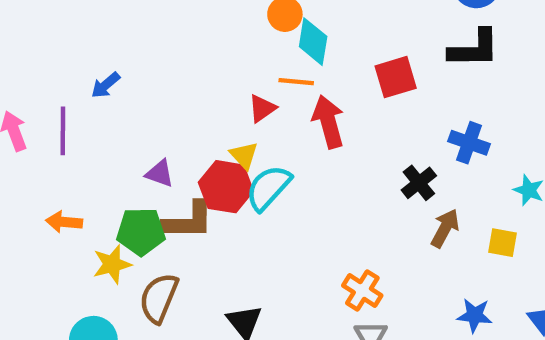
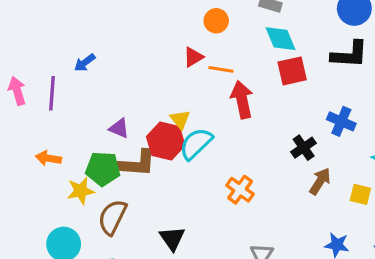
cyan diamond: (313, 42) -> (281, 39), moved, turned -36
red triangle: (262, 108) -> (193, 57), moved
orange cross: (362, 290) -> (240, 190), moved

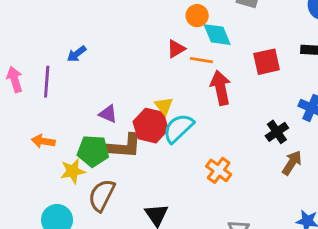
cyan diamond: (281, 39) -> (217, 35), moved

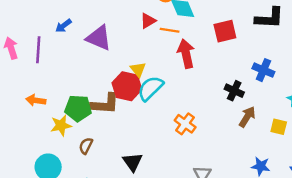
purple triangle: (108, 114) -> (99, 38), moved, size x1.6
black cross: (277, 132) -> (234, 91), turned -30
brown semicircle: (102, 195) -> (86, 146), size x0.6

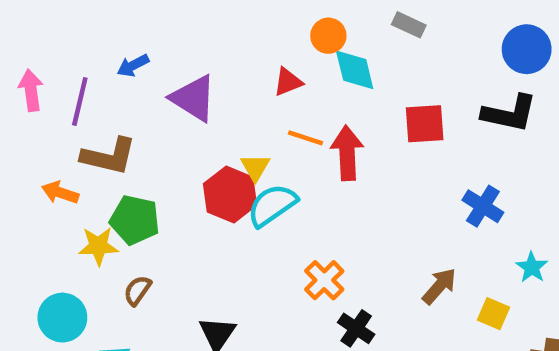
orange line: (170, 30) -> (305, 138), moved
black cross: (234, 91) -> (356, 328), moved
brown L-shape: (105, 104) -> (109, 156), moved

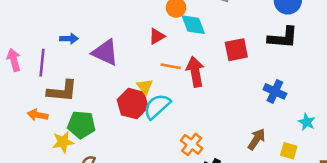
blue arrow: (133, 66) -> (69, 39), turned -144

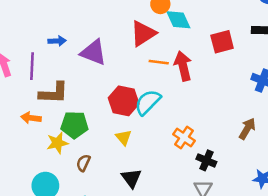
red triangle: (157, 36) -> (143, 33), size x1.6
yellow triangle: (145, 86) -> (124, 137), moved

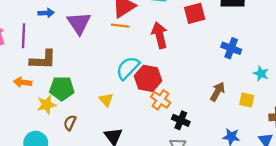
purple triangle: (94, 52) -> (79, 23), turned 35
orange line: (159, 62) -> (120, 26), moved
red hexagon: (124, 101) -> (148, 78), moved

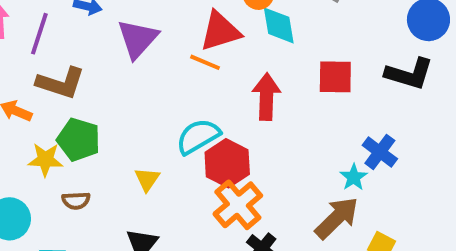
cyan star: (261, 74) -> (354, 177), moved
brown arrow: (217, 92) -> (337, 218), size x1.4
orange cross: (161, 100) -> (238, 205), size x1.4
brown semicircle: (70, 123) -> (76, 201), turned -133

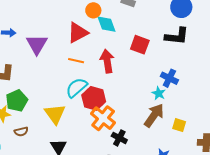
orange line: (205, 62) -> (76, 61), moved
red square: (335, 77) -> (140, 45), turned 30
green pentagon: (79, 140) -> (17, 101), turned -30
yellow triangle: (147, 179) -> (55, 114), size x1.6

